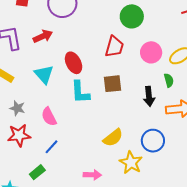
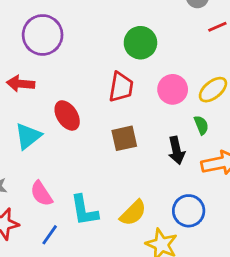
red arrow: (43, 36) -> (21, 84), turned -144
cyan triangle: (44, 74) -> (28, 136), turned 40
cyan L-shape: (80, 92) -> (84, 210), moved

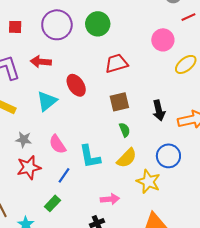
green circle: (140, 43) -> (98, 24), moved
red trapezoid: (121, 87) -> (116, 63), turned -115
pink circle: (173, 89) -> (163, 40), moved
green semicircle: (201, 125) -> (125, 130), moved

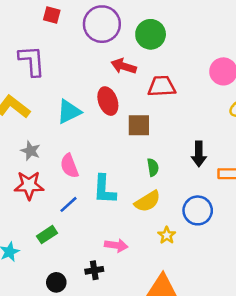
red arrow: (41, 62) -> (124, 66), moved
brown square: (119, 102) -> (139, 125), moved
yellow star: (148, 182) -> (167, 235), size x0.6

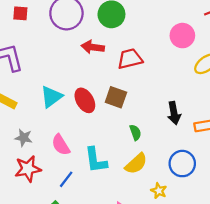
red ellipse: (108, 101) -> (85, 100), moved
brown square: (139, 125) -> (116, 97), turned 30

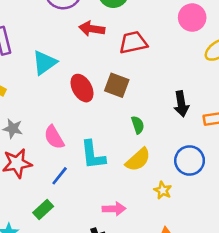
cyan triangle: (51, 97) -> (44, 63), moved

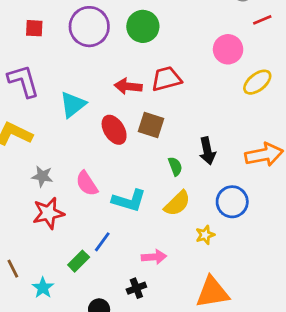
red arrow: (92, 29) -> (128, 86), moved
black arrow: (181, 104) -> (207, 151), moved
cyan L-shape: (93, 155) -> (129, 200), turned -64
blue line: (60, 176) -> (102, 242), moved
yellow star: (163, 190) -> (205, 235), turned 30

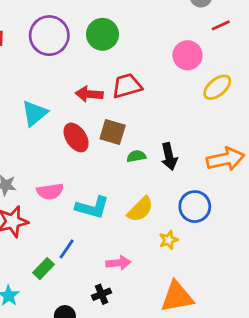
green semicircle: (175, 166) -> (136, 156), moved, turned -78
pink semicircle: (87, 184) -> (50, 191), turned -64

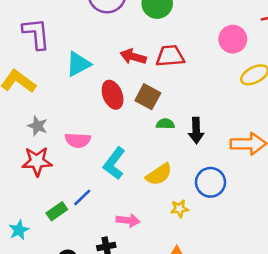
cyan L-shape: (92, 207) -> (114, 163), turned 100

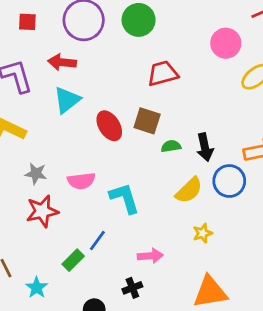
red arrow: (133, 57) -> (62, 62), moved
cyan L-shape: (114, 163) -> (125, 198), turned 136
yellow semicircle: (159, 174) -> (189, 190), moved
blue circle: (210, 182) -> (229, 181), moved

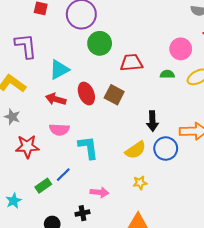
green circle: (139, 20) -> (100, 43), moved
red arrow: (62, 62) -> (56, 99), moved
green semicircle: (171, 146) -> (167, 74), moved
gray star: (36, 174) -> (12, 117), moved

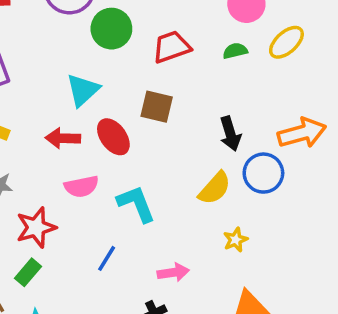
cyan triangle: (59, 70) -> (83, 90), moved
red ellipse: (86, 94) -> (113, 137), moved
green rectangle: (43, 186) -> (28, 272), moved

